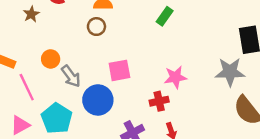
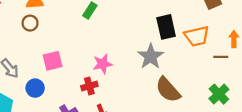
gray star: (230, 72) -> (151, 56), turned -30
blue circle: (98, 100) -> (35, 88), size x0.7

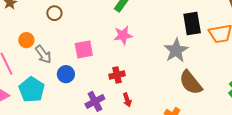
brown circle: (30, 23) -> (54, 13), moved
pink star: (103, 64) -> (123, 35), moved

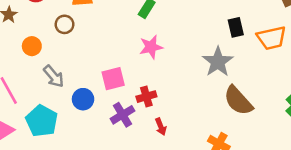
black rectangle: (192, 23) -> (236, 27), size x0.7
orange circle: (26, 40) -> (32, 46), moved
pink square: (84, 49) -> (113, 79), moved
purple cross: (95, 101) -> (122, 115), moved

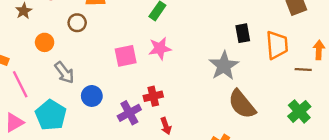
orange trapezoid: (272, 38) -> (277, 45), turned -84
pink square: (113, 79) -> (126, 56), moved

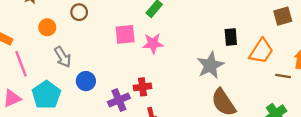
orange trapezoid: (277, 45) -> (261, 51), turned 32
pink square: (126, 56) -> (125, 34), moved

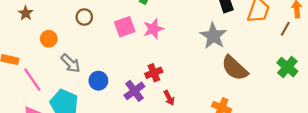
brown circle: (79, 12) -> (84, 17), moved
brown line: (283, 76) -> (285, 29), turned -56

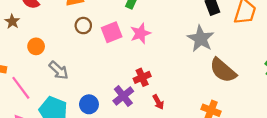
brown circle: (84, 17) -> (83, 26), moved
blue circle: (98, 81) -> (89, 104), moved

